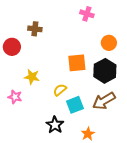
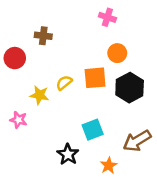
orange circle: (109, 43) -> (117, 53), moved
yellow semicircle: (60, 90) -> (64, 83), moved
brown arrow: (104, 101) -> (137, 141), moved

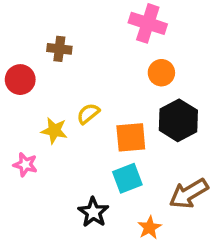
pink cross: (107, 17) -> (148, 23), size x1.5
orange square: (95, 78) -> (131, 137), moved

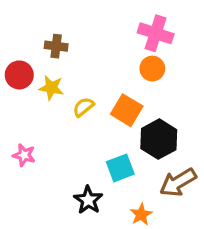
pink cross: (148, 23) -> (156, 33), moved
black hexagon: (178, 120) -> (159, 139), moved
yellow star: (54, 131) -> (51, 88), moved
orange square: (131, 137) -> (127, 110), moved, turned 36

